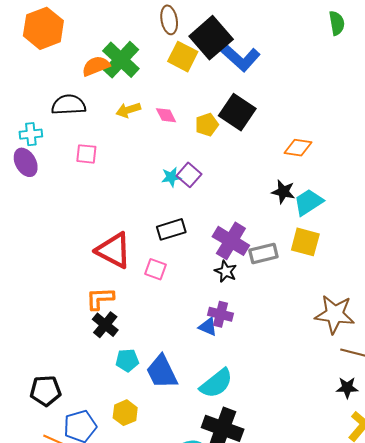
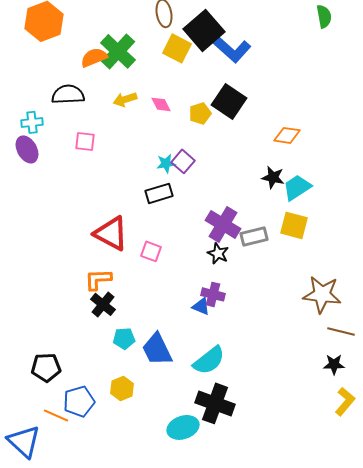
black rectangle: (171, 229) -> (159, 193), moved

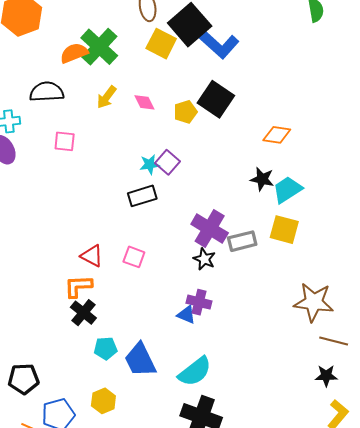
yellow arrow: (125, 99) -> (107, 97), turned -35
red triangle: (111, 233) -> (92, 256), moved, size x0.6

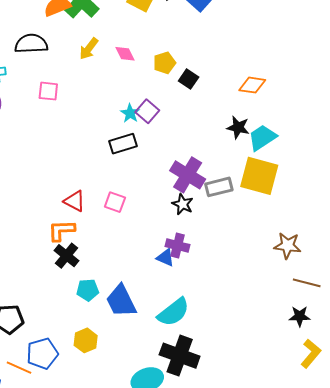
black square: (216, 99) -> (189, 79), moved, size x0.6
cyan star: (150, 164) -> (130, 113), turned -30
yellow square: (284, 230) -> (259, 176), size x1.4
brown star: (314, 302) -> (288, 246), size x0.7

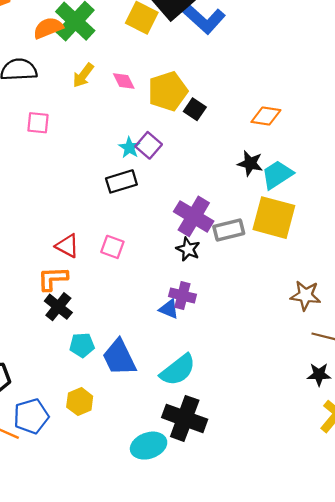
yellow pentagon: (164, 63) -> (168, 91), size x1.6

